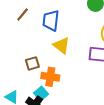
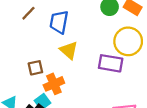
orange cross: (50, 77) -> (54, 84), turned -36

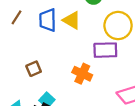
yellow triangle: (69, 50) -> (72, 20), moved
orange cross: (54, 84) -> (82, 74), moved, turned -30

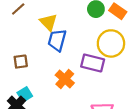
blue trapezoid: (48, 20) -> (57, 40), moved
yellow triangle: (72, 20) -> (49, 22), moved

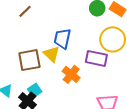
yellow triangle: (49, 22) -> (52, 54), moved
brown square: (21, 62) -> (29, 60), size x1.6

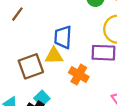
yellow triangle: (52, 54) -> (54, 56), turned -36

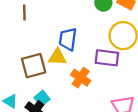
brown line: (17, 14) -> (24, 12), turned -42

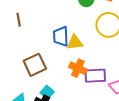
yellow triangle: (57, 57) -> (75, 42), moved
purple rectangle: (107, 58) -> (95, 76), moved

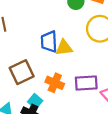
orange cross: (78, 68) -> (55, 83), moved

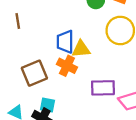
orange cross: (55, 83) -> (67, 66), moved
cyan square: (35, 101) -> (47, 105), turned -32

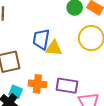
orange cross: (67, 66) -> (37, 84), moved, turned -30

